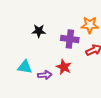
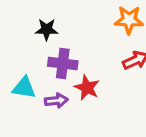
purple cross: (70, 39) -> (63, 63), moved

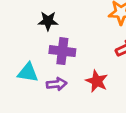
red star: (87, 88) -> (97, 81), moved

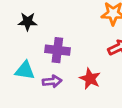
black star: (48, 21) -> (28, 22), moved

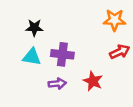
cyan triangle: (25, 71) -> (32, 57), moved

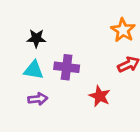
orange star: (115, 20) -> (123, 30), turned 30
purple arrow: (57, 84) -> (38, 99), moved

